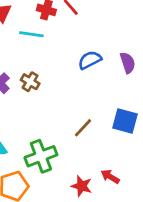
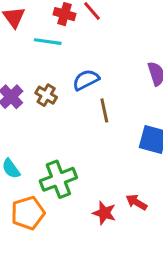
blue semicircle: (90, 60) -> (86, 80), moved
brown line: (83, 128) -> (104, 110), moved, turned -55

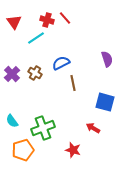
cyan line: (48, 42) -> (36, 38), turned -42
red arrow: (136, 202) -> (93, 128), moved

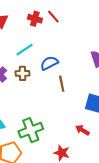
cyan line: (36, 38) -> (25, 50), moved
brown cross: (35, 73) -> (22, 73), turned -32

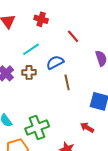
red line: (53, 17) -> (73, 36), moved

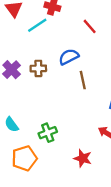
cyan line: (31, 49) -> (37, 25), moved
green cross: (37, 127) -> (48, 133), size x0.7

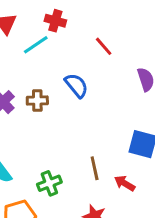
blue semicircle: (69, 57) -> (76, 85), turned 78
brown line: (83, 80) -> (95, 168), moved

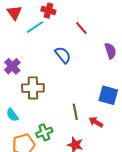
brown cross: (37, 100) -> (33, 88), moved, size x1.5
green cross: (49, 183) -> (44, 132), moved

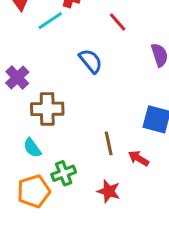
cyan semicircle: (12, 115) -> (32, 148), moved

